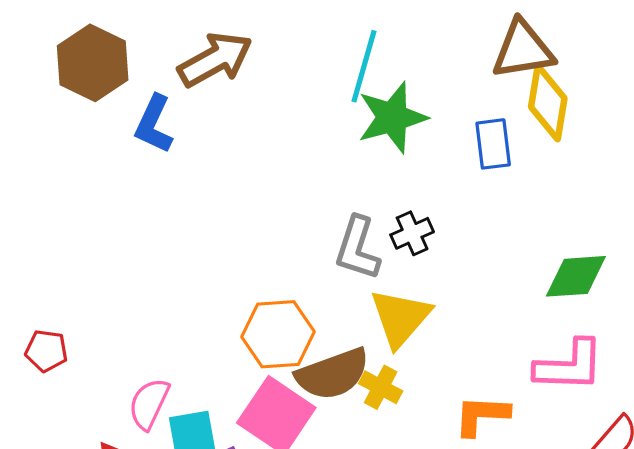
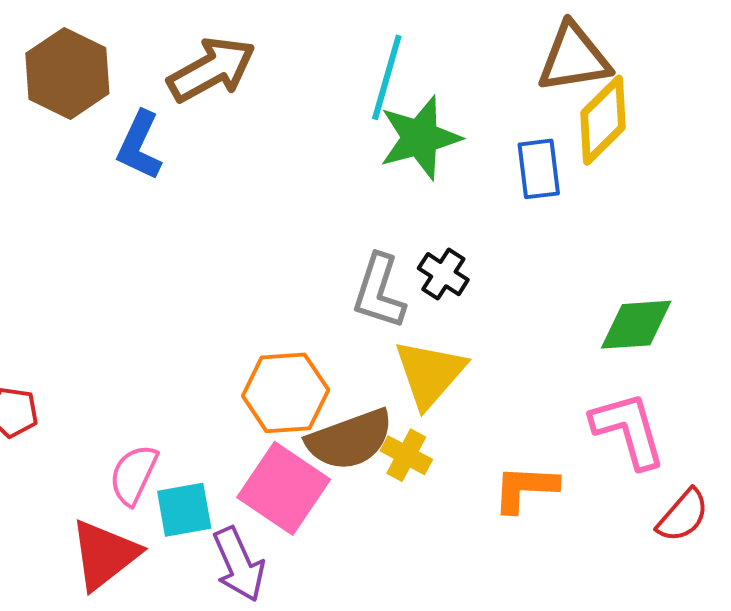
yellow diamond: (548, 103) -> (603, 120), turned 36
black cross: (412, 233) -> (443, 274), turned -33
pink L-shape: (569, 366) -> (628, 430), turned -108

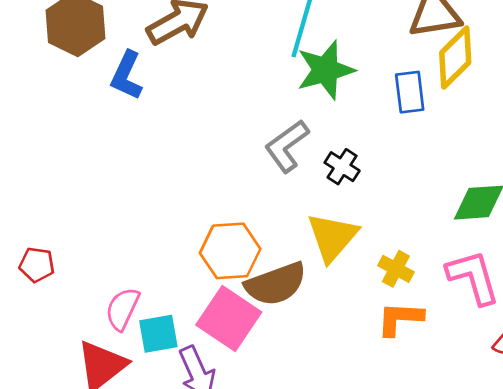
gray L-shape: (379, 292) -> (287, 146), moved, turned 36
yellow cross: (406, 455) -> (396, 269), moved

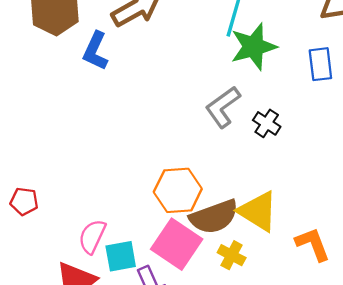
yellow triangle: (332, 237) -> (258, 211), moved, turned -39
yellow cross: (396, 269) -> (232, 255), moved
orange L-shape: (400, 319) -> (313, 244), turned 66

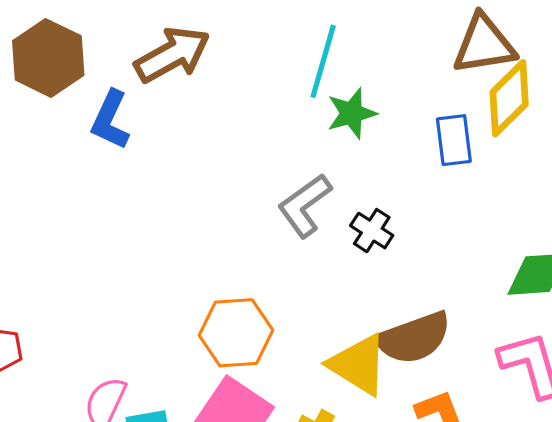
green star: (254, 47) -> (352, 113), size x0.7
brown semicircle: (214, 217) -> (414, 338), moved

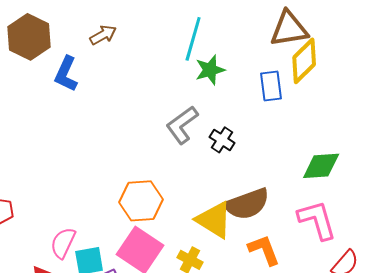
brown arrow: (172, 55) -> (103, 35), size x0.6

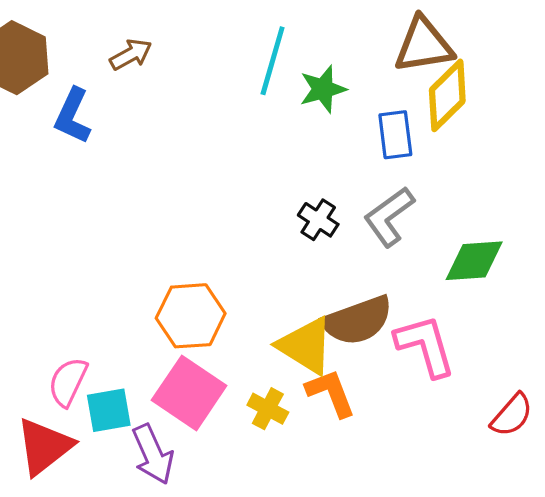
green star: (210, 70) -> (323, 89), moved
gray L-shape: (182, 125) -> (389, 217), moved
pink L-shape: (317, 220) -> (425, 346), moved
orange L-shape: (264, 250) -> (331, 393), moved

